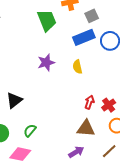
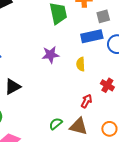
red cross: (109, 105) -> (107, 85), moved, turned -32
green semicircle: (30, 131) -> (56, 124), moved

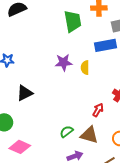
yellow semicircle: (81, 64) -> (85, 68), moved

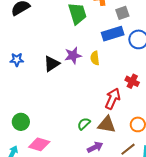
black triangle: (25, 93) -> (52, 64), moved
red arrow: (98, 110) -> (113, 99), size x1.5

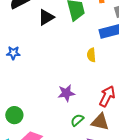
purple star: (73, 55) -> (66, 93), moved
black triangle: (52, 64) -> (46, 17), moved

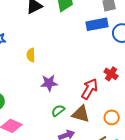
yellow semicircle: (91, 55) -> (31, 55), moved

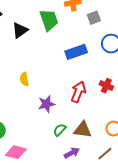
blue rectangle: (97, 24) -> (76, 52), moved
red arrow: (90, 89) -> (78, 92), moved

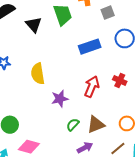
black triangle: (20, 30) -> (34, 25), turned -36
yellow semicircle: (24, 79) -> (38, 74), size x1.5
brown triangle: (83, 130) -> (96, 125), turned -30

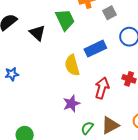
yellow semicircle: (38, 74) -> (72, 65), moved

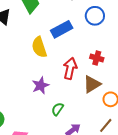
brown triangle: (110, 125) -> (92, 84), moved

